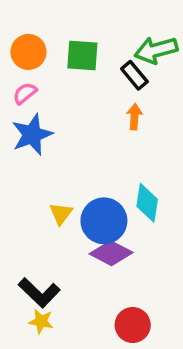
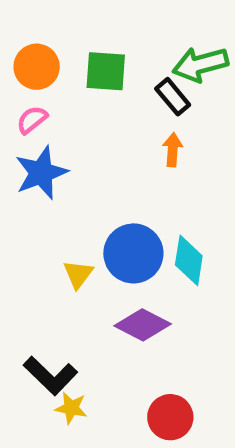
blue circle: (104, 221) -> (133, 253), moved
yellow star: (41, 321) -> (71, 408), moved

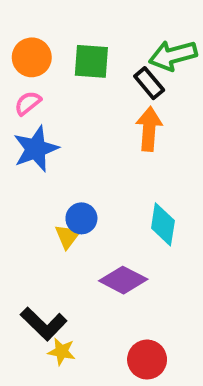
orange arrow: (173, 150) -> (149, 129), size x1.5
blue circle: (133, 253) -> (81, 218), moved, size x0.6

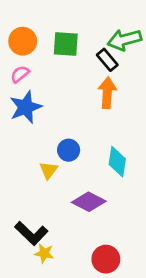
blue circle: (81, 218) -> (69, 150), moved

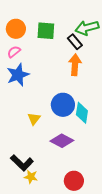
blue circle: (69, 150) -> (63, 105), moved, size x1.5

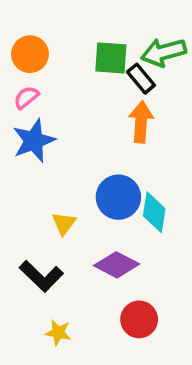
green square: (46, 31) -> (111, 58), moved
black L-shape: (22, 163) -> (41, 276), moved
red circle: (74, 181) -> (139, 319), moved

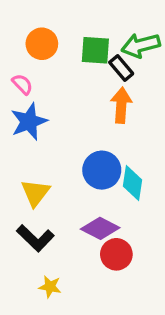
orange circle: (30, 54) -> (42, 44), moved
pink semicircle: (26, 97) -> (22, 84), turned 85
yellow triangle: (64, 223) -> (35, 193), moved, size x1.4
red circle: (139, 319) -> (116, 254), moved

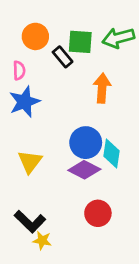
black rectangle: (121, 68) -> (63, 57), moved
pink semicircle: (22, 84) -> (19, 70), turned 42
purple diamond: (100, 228) -> (84, 170), moved
black L-shape: (35, 238) -> (30, 221), moved

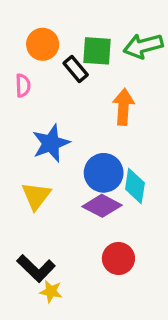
blue star: (24, 102) -> (51, 143), moved

